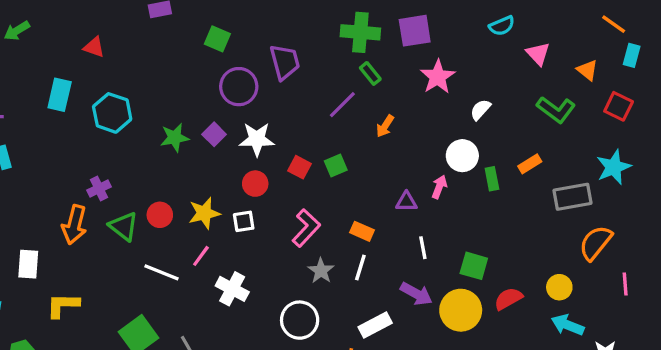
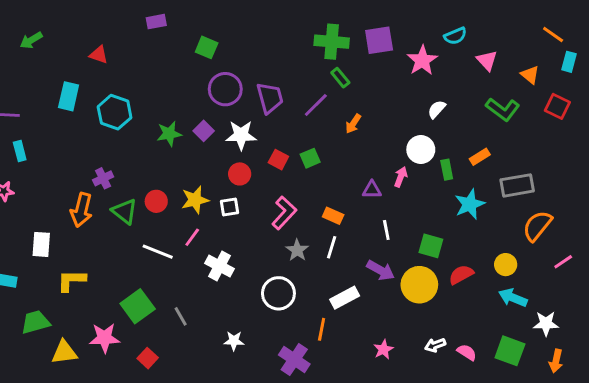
purple trapezoid: (285, 62) -> (270, 98), moved
pink star: (438, 77) -> (422, 60), moved
cyan star: (614, 167) -> (470, 204), moved
pink line: (625, 284) -> (563, 262), turned 60

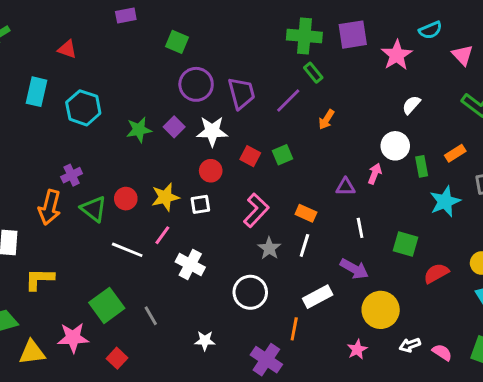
yellow circle: (419, 285) -> (381, 310), moved

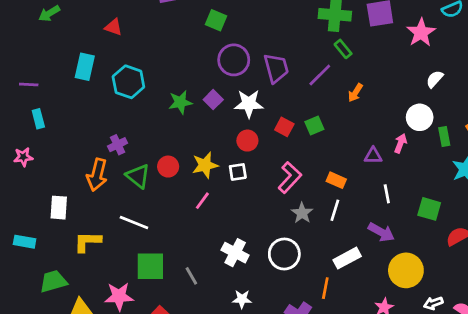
white line: (127, 250) -> (134, 223), moved
white cross: (190, 264) -> (235, 253), moved
green square: (107, 305) -> (150, 266), turned 36

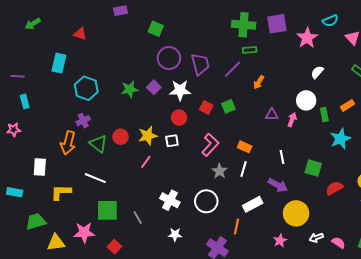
green rectangle: (343, 49) -> (250, 50), turned -56
cyan hexagon: (128, 82) -> (86, 88), moved
purple triangle: (373, 156) -> (272, 115), moved

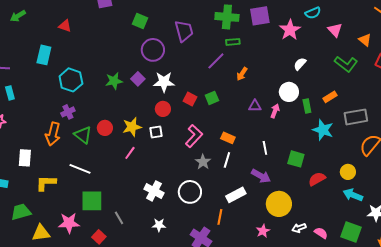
purple trapezoid: (200, 64) -> (184, 31), moved
cyan star: (340, 139) -> (323, 130), turned -30
gray line: (138, 217) -> (119, 218), moved

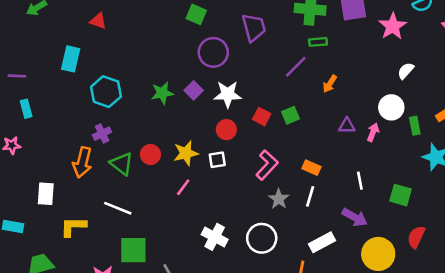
red semicircle: (317, 179) -> (416, 237), moved, turned -36

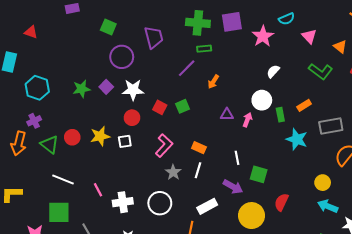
pink line: (183, 187) -> (98, 190), moved, turned -64
green square: (400, 195) -> (259, 174), moved
white line: (118, 208) -> (63, 179), moved
white cross: (215, 237) -> (123, 202), turned -36

